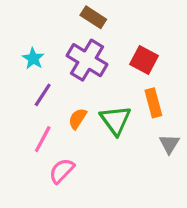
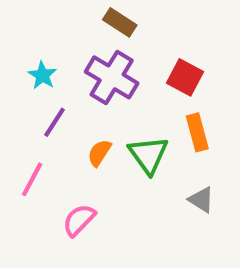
pink line: (43, 139) -> (32, 179), moved
gray triangle: (169, 144) -> (201, 200), moved, turned -30

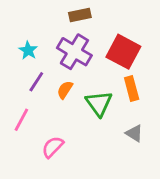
brown rectangle: (120, 22) -> (80, 15), turned -45
red square: (185, 77) -> (123, 52), size x1.4
orange semicircle: (99, 153) -> (65, 90), moved

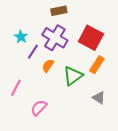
purple line: (36, 82) -> (33, 52), moved
orange rectangle: (132, 88) -> (97, 65), turned 48
green triangle: (99, 103) -> (73, 76), turned 30

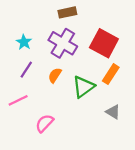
purple line: (33, 52) -> (26, 70), moved
pink line: (16, 88) -> (18, 100), turned 36

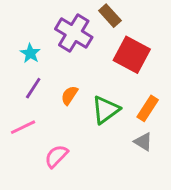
brown rectangle: (67, 12) -> (110, 16), moved, turned 60
purple cross: (63, 43) -> (74, 33), moved
orange rectangle: (111, 74) -> (148, 108), moved

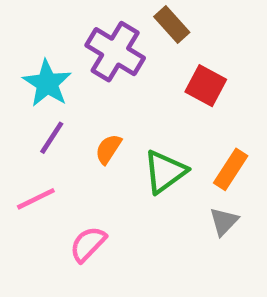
cyan star: (30, 53) -> (47, 83), size x1.5
red square: (132, 55) -> (206, 86), size x0.7
gray triangle: (143, 142) -> (224, 221), turned 42

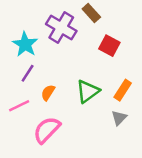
orange semicircle: (108, 149) -> (48, 93), moved
pink semicircle: (88, 244) -> (47, 130), size x1.4

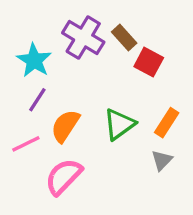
brown rectangle: (91, 13) -> (124, 38), moved
orange semicircle: (48, 93) -> (65, 126), size x1.5

